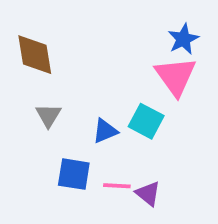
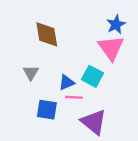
brown diamond: (35, 55) -> (47, 34), moved
pink line: (117, 186) -> (74, 97), moved
purple triangle: (148, 194) -> (94, 122), size x1.6

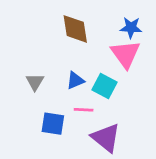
blue star: (116, 24) -> (131, 28), turned 30
brown diamond: (47, 34) -> (75, 29), moved
blue triangle: (67, 82) -> (75, 80), moved

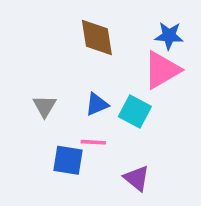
pink triangle: (125, 54) -> (162, 70), turned 36
pink line: (84, 110) -> (93, 142), moved
purple triangle: (106, 138) -> (137, 178), size x0.7

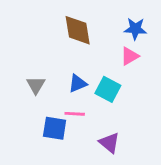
pink triangle: (162, 70) -> (130, 56), size x0.6

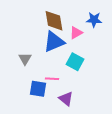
pink triangle: (130, 56) -> (76, 33), moved
blue triangle: (78, 84) -> (54, 42), moved, size x1.6
purple triangle: (109, 143) -> (66, 99), moved

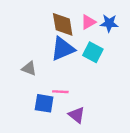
pink triangle: (76, 33) -> (88, 22), moved
gray triangle: (25, 59) -> (29, 68), turned -40
cyan square: (75, 62) -> (93, 52), moved

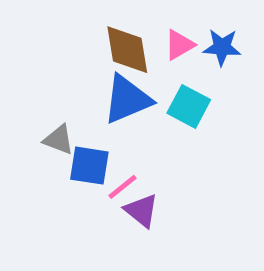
pink line: (60, 92) -> (123, 187), turned -42
blue square: (44, 103) -> (89, 166), moved
purple triangle: (77, 115) -> (141, 211), moved

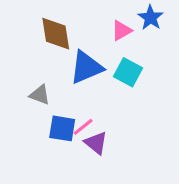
blue star: (222, 47) -> (151, 18), moved, turned 30
brown diamond: (127, 50) -> (56, 34), moved
blue square: (89, 166) -> (62, 128), moved

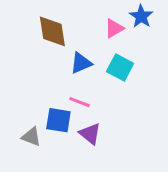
blue triangle: (86, 67) -> (81, 63), size x0.7
gray triangle: (40, 95) -> (31, 137), moved
pink line: (83, 127) -> (79, 102), moved, turned 60

